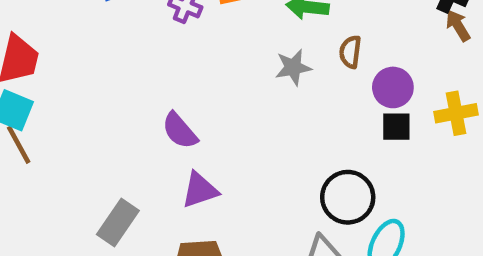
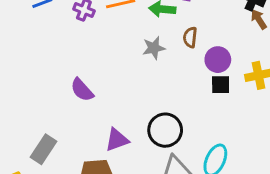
purple triangle: (200, 190) -> (117, 140), moved
black circle: (348, 197) -> (165, 130), moved

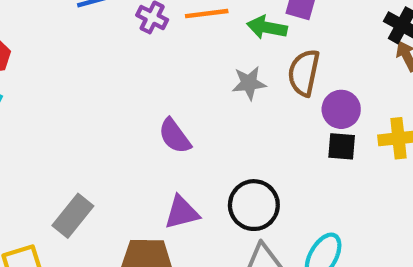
brown semicircle: (190, 37) -> (304, 73), size x1.5
purple semicircle: (82, 90) -> (175, 136), moved

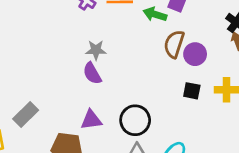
gray star: (249, 83) -> (96, 50), moved
purple circle: (341, 109) -> (195, 54), moved

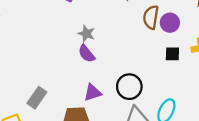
gray star: (96, 50) -> (86, 34), turned 30

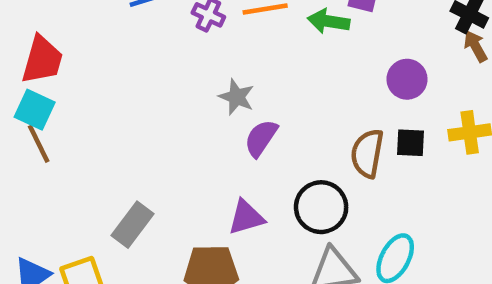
brown semicircle: (151, 17) -> (367, 153), moved
purple semicircle: (87, 54) -> (261, 138), moved, turned 72

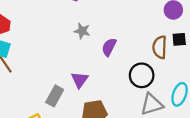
gray star: (237, 97) -> (82, 31), moved
purple triangle: (246, 217) -> (80, 80), moved, turned -30

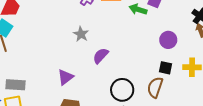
brown semicircle: (160, 47) -> (155, 87), moved
gray rectangle: (55, 96) -> (16, 85), moved, turned 48

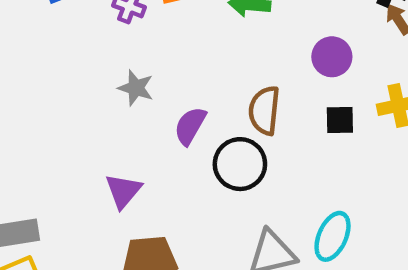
brown semicircle: (155, 87) -> (264, 110), moved
black circle: (122, 90) -> (240, 164), moved

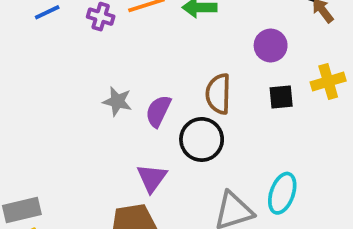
gray star: (136, 88) -> (117, 101), moved
purple triangle: (123, 191) -> (152, 178), moved

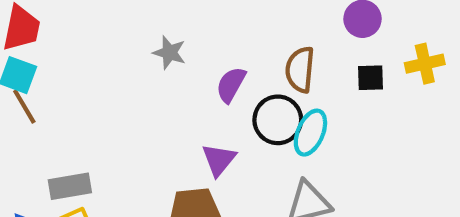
gray star: (117, 101) -> (169, 53), moved
cyan ellipse: (282, 193) -> (310, 133), moved

